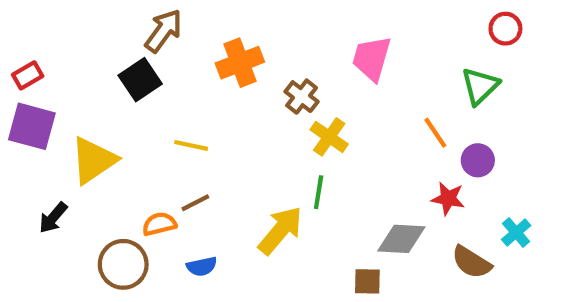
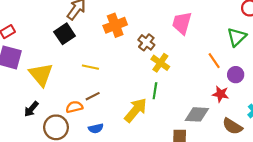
yellow triangle: (93, 160) -> (41, 75), turned -36
black arrow: (53, 218) -> (31, 109), moved

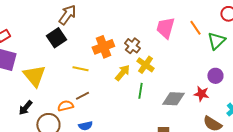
orange cross: (115, 25) -> (103, 47), moved
orange line: (214, 61) -> (195, 28), moved
yellow arrow: (136, 110) -> (122, 73), moved, size x0.7
gray diamond: (197, 114) -> (173, 99), moved

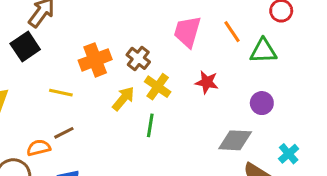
green triangle: (216, 41) -> (263, 51), turned 42
red star: (201, 94) -> (207, 82), moved
gray diamond: (173, 99) -> (235, 140), moved

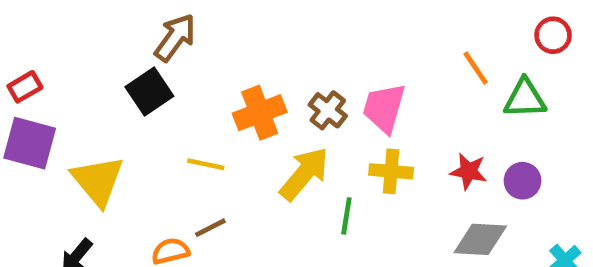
pink trapezoid: (187, 32) -> (384, 108), moved
red star: (207, 82) -> (469, 171), moved
yellow cross: (158, 87) -> (391, 171), moved, turned -30
yellow arrow: (123, 99) -> (304, 174), size x1.4

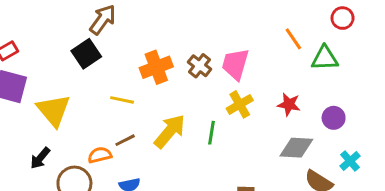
yellow cross: (391, 171) -> (240, 104), turned -35
yellow arrow: (304, 174) -> (170, 131), moved
purple circle: (523, 181) -> (334, 118), moved

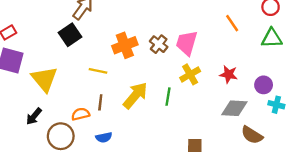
green triangle: (325, 58) -> (272, 38), moved
brown line: (125, 140) -> (100, 102), turned -56
cyan cross: (350, 161) -> (276, 105), moved, turned -35

